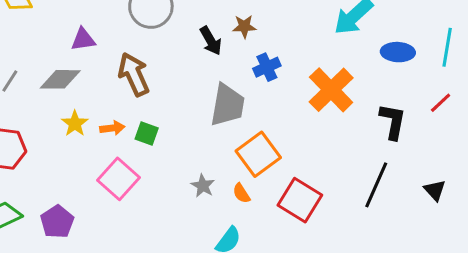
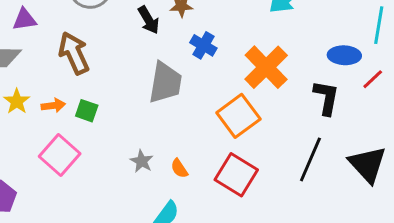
blue ellipse: (398, 52) -> (344, 55), moved
blue cross: (267, 67) -> (203, 45), turned -35
orange square: (258, 154) -> (238, 116), moved
black triangle: (435, 190) -> (368, 164), size x1.8

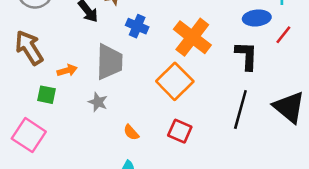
orange arrow: (53, 105) -> (67, 70), moved
gray star: (142, 161) -> (98, 102), moved
red square: (236, 175) -> (180, 131), size x0.7

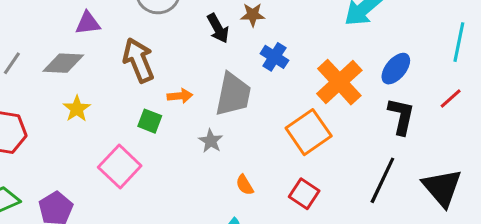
blue ellipse: (257, 18) -> (396, 69), moved, turned -55

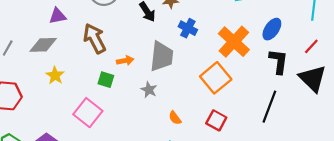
black triangle: (442, 188) -> (313, 78), moved

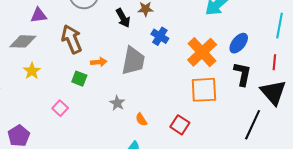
red line: (311, 46) -> (274, 62), turned -42
orange square: (216, 78) -> (204, 90), moved, turned 32
gray star: (149, 90) -> (117, 103), moved
black line: (269, 107) -> (253, 125), moved
pink square: (88, 113) -> (60, 108), size x0.6

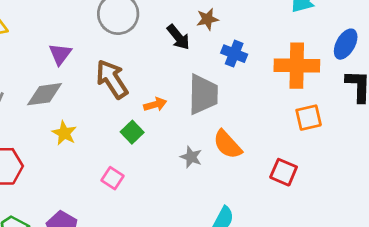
purple triangle: (39, 15) -> (60, 54), turned -36
orange cross: (202, 52) -> (297, 66), turned -36
green square: (79, 79) -> (132, 132), turned 35
orange square: (204, 90) -> (309, 118), size x0.7
orange semicircle: (141, 119) -> (227, 144), moved, size x1.6

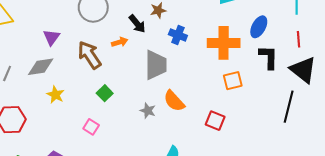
orange arrow: (155, 104) -> (120, 42), moved

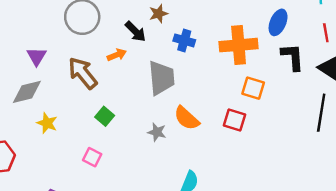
orange square: (233, 81) -> (253, 88), turned 36
red square: (215, 121) -> (234, 120), moved

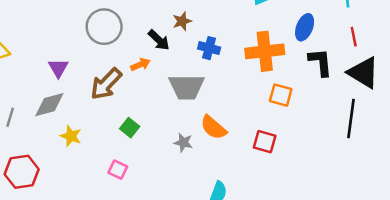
brown arrow: (83, 73) -> (106, 84), turned -96
gray trapezoid: (161, 78) -> (187, 87), turned 96
red square: (234, 120) -> (265, 142), moved

